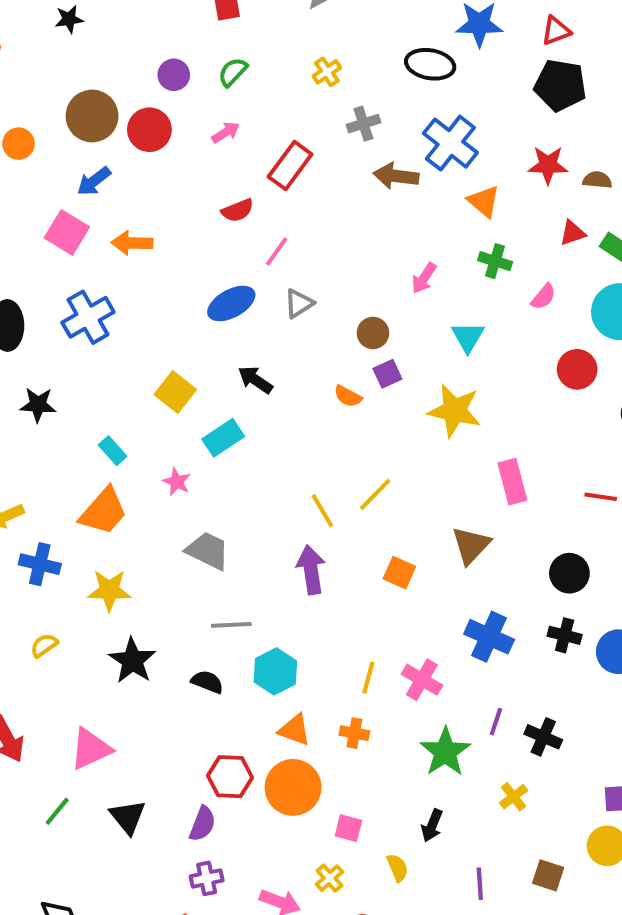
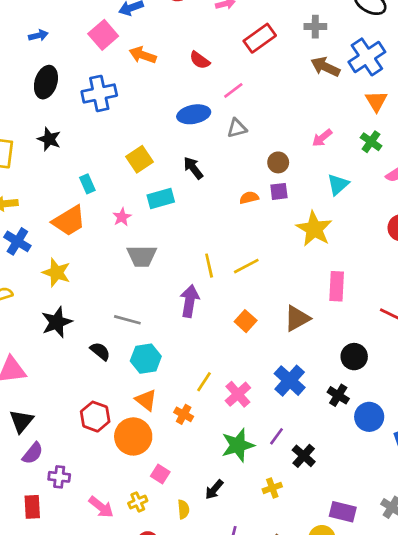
red semicircle: (238, 210) -> (200, 60), moved, turned 40
orange semicircle: (348, 396) -> (249, 198), turned 120
gray trapezoid: (208, 551) -> (142, 256), moved, turned 136
purple semicircle: (202, 824) -> (33, 453), moved

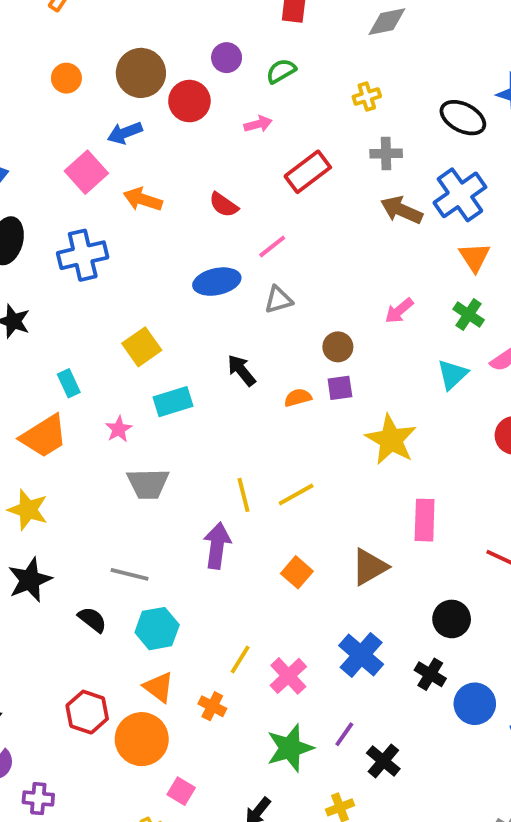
black arrow: (193, 168) -> (241, 370), moved
cyan triangle: (338, 185) -> (453, 374), moved

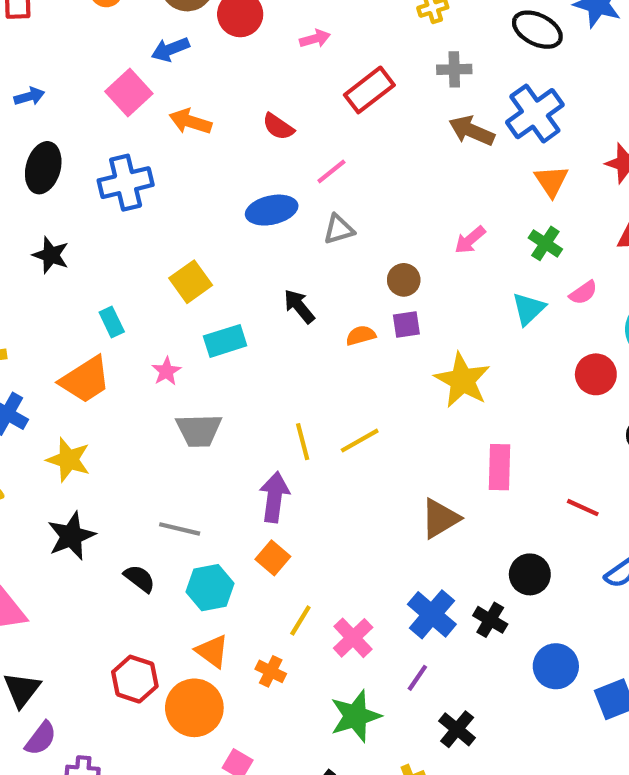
orange square: (297, 572) -> (273, 558), moved
black cross: (430, 674) -> (490, 620), moved
purple line: (344, 734) -> (417, 678), moved

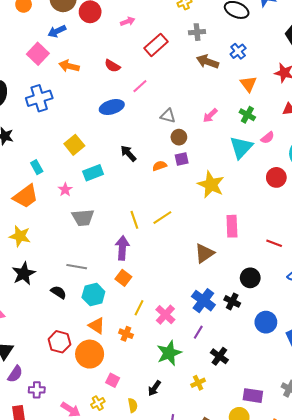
blue cross: (535, 114) -> (238, 51), size x0.6
gray triangle: (339, 229) -> (168, 116), moved, turned 35
cyan triangle: (529, 309) -> (241, 147), size x1.4

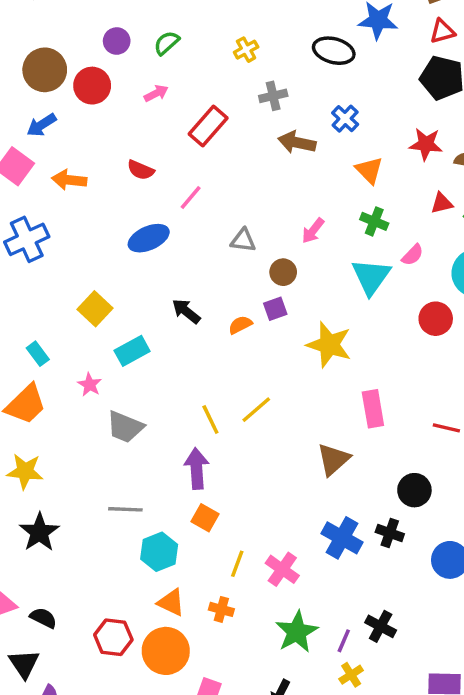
brown circle: (179, 137) -> (283, 272), moved
gray trapezoid: (83, 218) -> (125, 427), turned 35
black semicircle: (59, 292) -> (43, 618), moved
purple line: (198, 332) -> (344, 641), moved

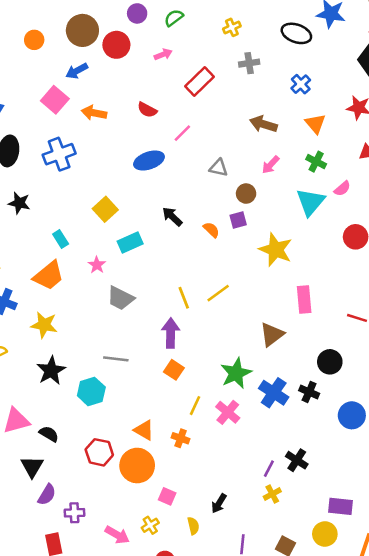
brown arrow: (297, 142) -> (263, 124), moved
orange semicircle: (240, 325) -> (211, 230), turned 66
cyan hexagon: (159, 552) -> (91, 391), moved
green star: (297, 632) -> (236, 373), moved

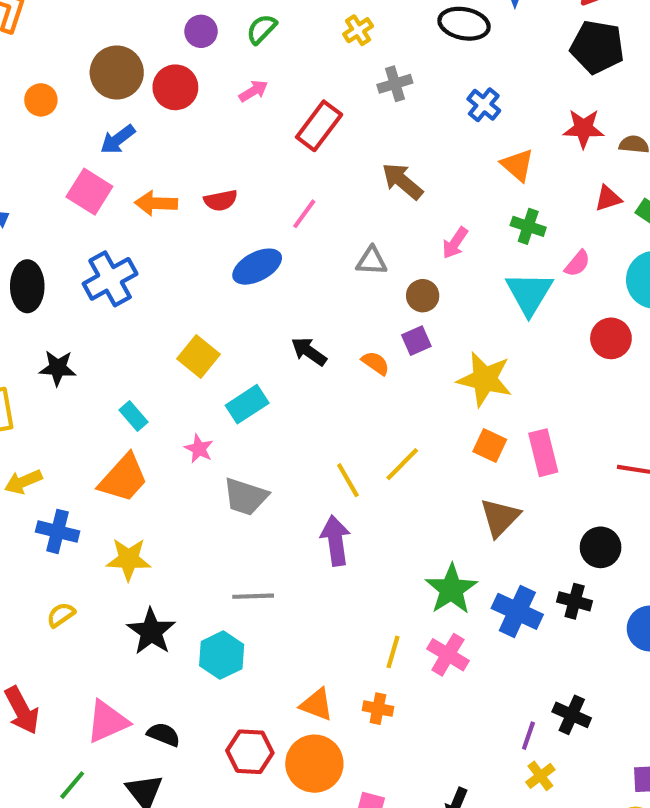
red semicircle: (147, 110) -> (221, 200), moved, turned -30
brown arrow: (263, 124) -> (402, 181), moved, turned 32
orange square: (174, 370) -> (490, 446), moved

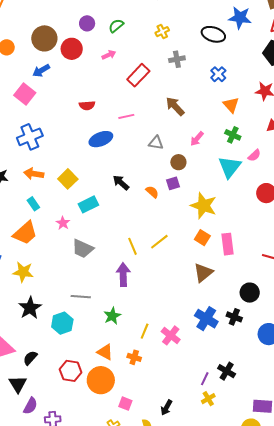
orange arrow: (156, 203) -> (34, 174), moved
pink line: (304, 214) -> (126, 116), turned 35
green star: (451, 589) -> (112, 316), moved, size x0.7
black semicircle: (164, 735) -> (30, 358), turned -77

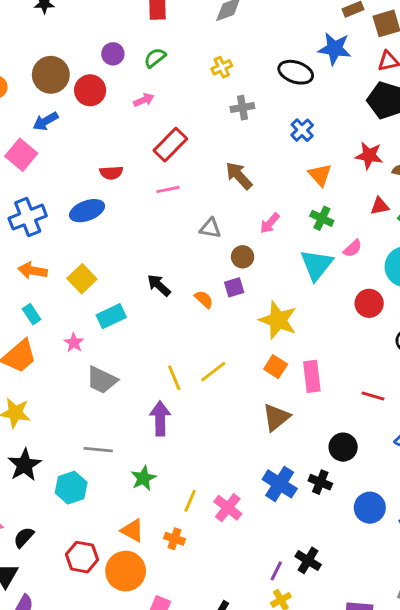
red rectangle: (138, 75) -> (170, 145), moved
blue ellipse: (101, 139) -> (87, 211), moved

